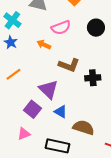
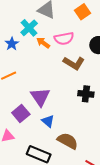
cyan cross: (12, 20) -> (29, 28), moved
orange arrow: (44, 45) -> (43, 43), moved
brown L-shape: (69, 65) -> (74, 63), moved

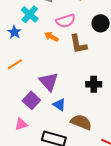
orange arrow: (43, 43) -> (51, 37), moved
brown L-shape: (74, 63) -> (78, 44), turned 55
black cross: (86, 94) -> (94, 84), moved

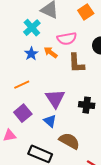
blue star: (14, 32) -> (31, 54), moved
orange line: (15, 64) -> (22, 85), moved
purple triangle: (49, 82) -> (55, 99), moved

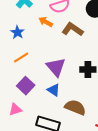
blue star: (31, 54) -> (17, 32), moved
brown L-shape: (76, 63) -> (73, 29), turned 135

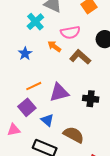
orange line: (21, 57) -> (34, 86), moved
purple triangle: (56, 67) -> (59, 92), turned 50
blue triangle: (54, 90) -> (47, 120), moved

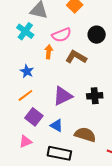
orange arrow: (54, 46) -> (49, 52), turned 72
blue star: (25, 54) -> (27, 71), moved
orange line: (34, 86) -> (25, 95), moved

